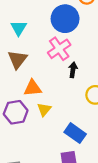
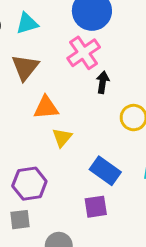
cyan triangle: (19, 28) -> (27, 23), turned 42
purple hexagon: (16, 112) -> (29, 184), moved

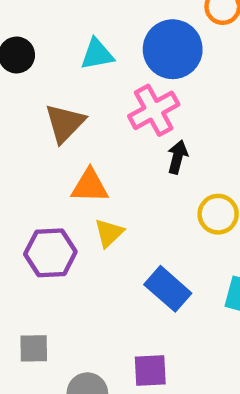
cyan triangle: (27, 23) -> (97, 54), moved
purple hexagon: (29, 184) -> (50, 253), moved
purple square: (96, 207) -> (150, 371), moved

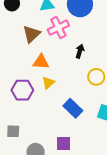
pink cross: (154, 110) -> (58, 28), moved

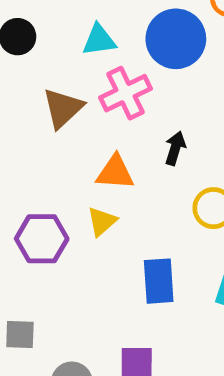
orange triangle: (41, 62) -> (115, 172), moved
blue rectangle: (73, 108) -> (159, 281), turned 42

